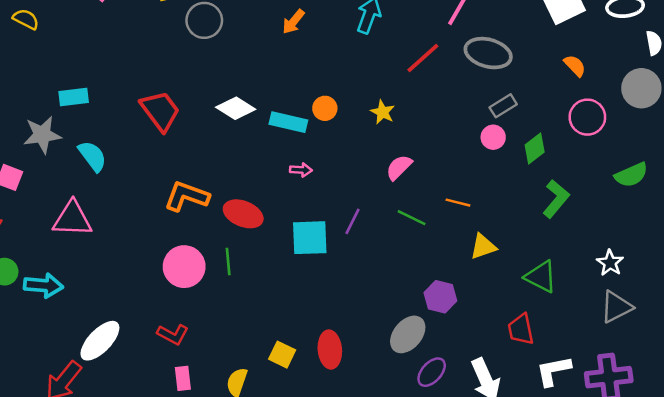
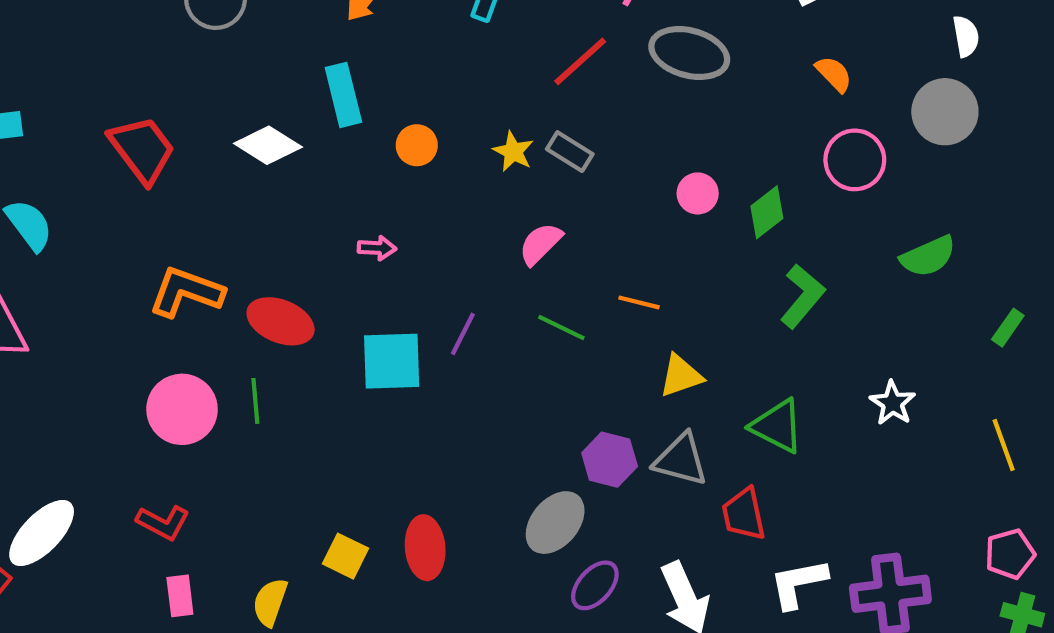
gray rectangle: (503, 106) -> (570, 152), moved, turned 64
cyan rectangle: (288, 122) -> (343, 95), moved, turned 63
gray triangle: (616, 307) -> (681, 460), moved, turned 42

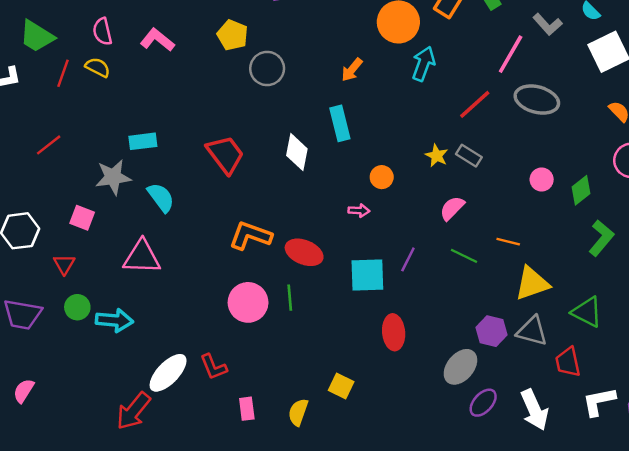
white diamond: (268, 145) -> (297, 152), turned 69
orange circle: (417, 145) -> (382, 177), moved
yellow triangle: (681, 376) -> (532, 283), size x1.4
red L-shape: (163, 523) -> (213, 367), moved, turned 40
red ellipse: (425, 548) -> (394, 332), moved

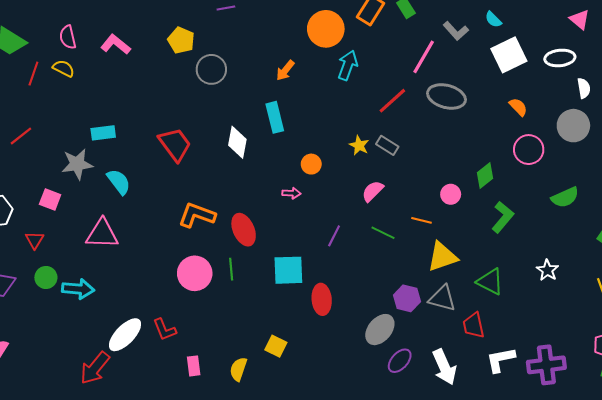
pink circle: (542, 179) -> (451, 194), moved
red ellipse: (304, 252) -> (244, 230), turned 44
cyan square: (367, 275) -> (288, 270), moved

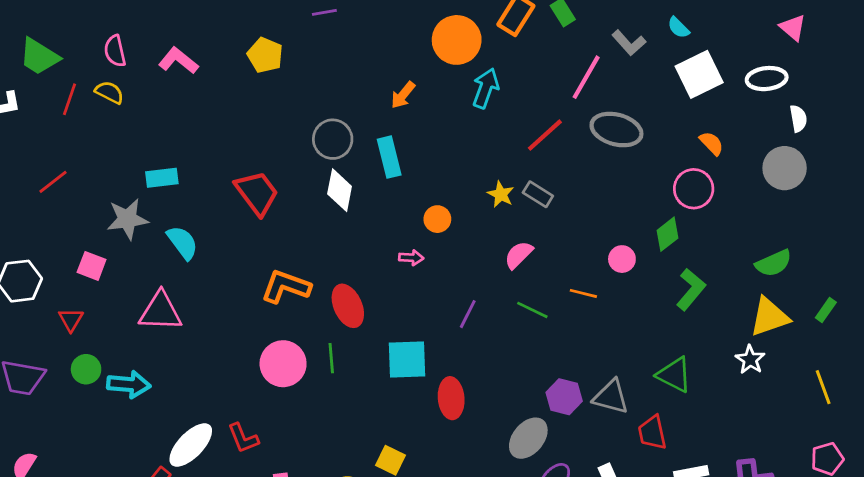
gray circle: (211, 69) -> (333, 139), moved
pink circle: (529, 150) -> (694, 189), moved
yellow triangle: (442, 257) -> (769, 317), moved

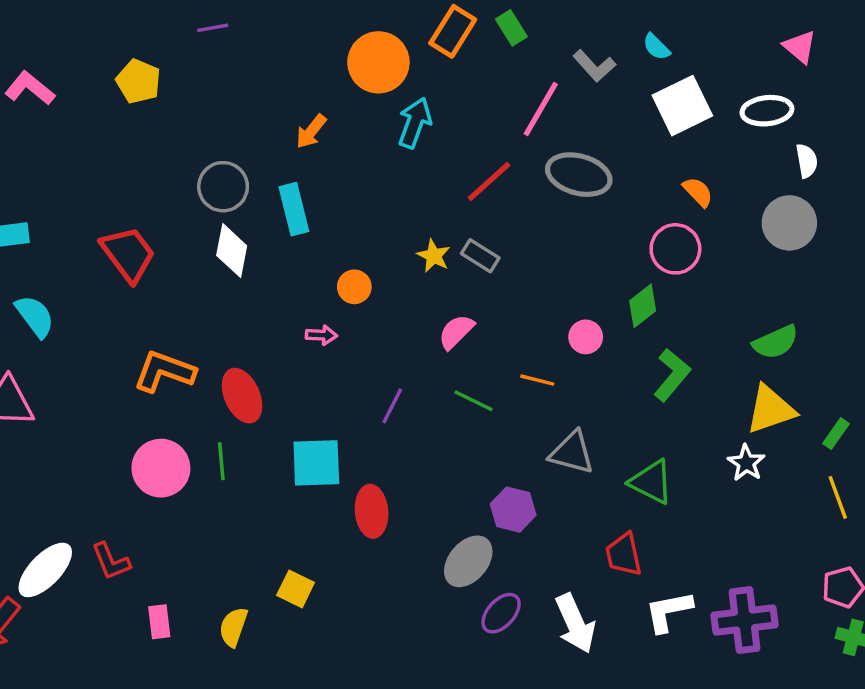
green rectangle: (826, 310) -> (836, 434), moved
gray triangle: (611, 397) -> (572, 453), moved

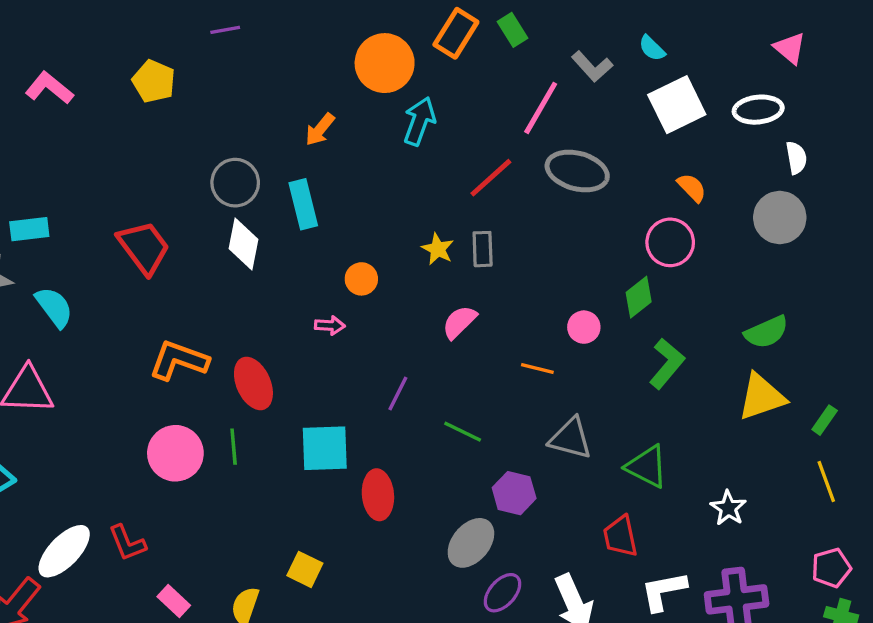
gray rectangle: (480, 256) -> (483, 249), turned 56
green line: (473, 401) -> (463, 432), moved
white star: (746, 463) -> (728, 508), moved
pink rectangle: (159, 622) -> (174, 601), turned -40

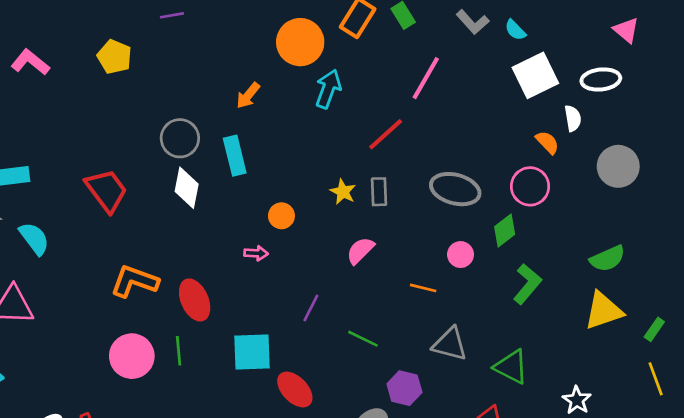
gray L-shape: (592, 66) -> (473, 22), moved
white semicircle: (796, 158) -> (573, 118), moved
gray ellipse: (577, 171) -> (455, 189), moved
red ellipse: (378, 495) -> (295, 390), turned -39

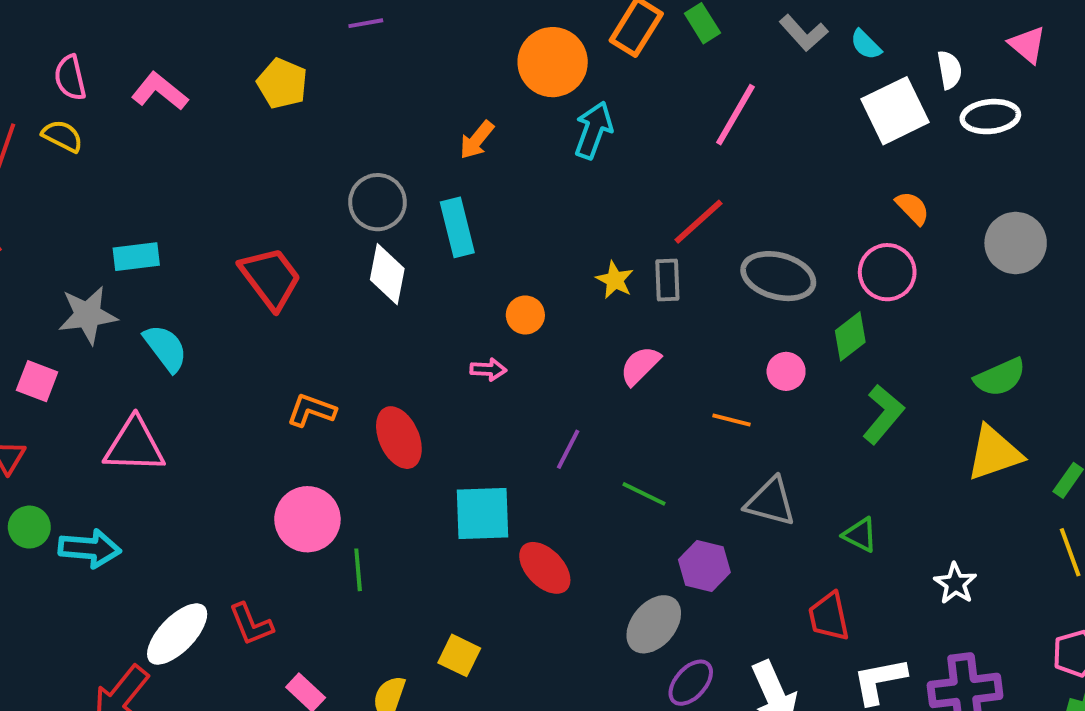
white semicircle: (573, 118) -> (949, 70), moved
red line: (386, 134) -> (699, 222), moved
orange L-shape: (134, 281) -> (311, 410), size x0.7
green line: (179, 351) -> (358, 570), moved
green triangle: (511, 367) -> (860, 535), size x0.7

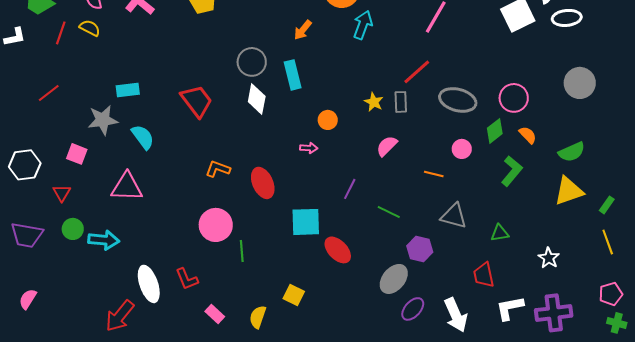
orange semicircle: (912, 208) -> (528, 135), moved
green triangle: (860, 535) -> (500, 233), turned -36
white ellipse: (177, 634) -> (149, 284), turned -63

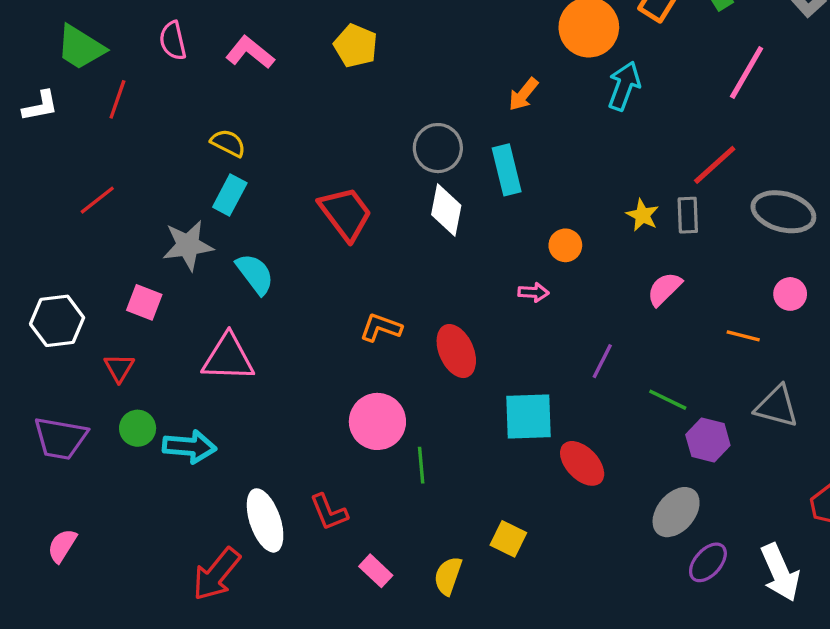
yellow semicircle: (90, 28) -> (228, 143), moved
cyan rectangle: (128, 90) -> (230, 195), turned -55
purple hexagon: (420, 249) -> (708, 440), moved

